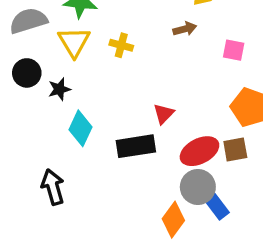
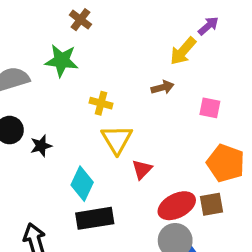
yellow triangle: (74, 42) -> (117, 139), moved
cyan diamond: (81, 128) -> (82, 184), moved
black rectangle: (136, 146) -> (95, 218), moved

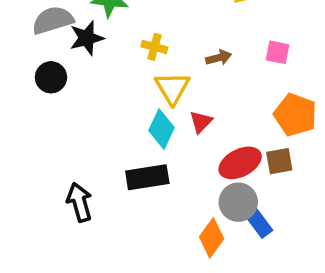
brown arrow: (163, 87) -> (219, 58), moved
black star: (41, 146) -> (87, 38), moved, size x1.4
cyan diamond: (82, 184) -> (162, 129), moved

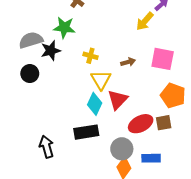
pink square: (278, 52) -> (163, 59), size x1.6
red triangle: (201, 122) -> (118, 100), size x1.5
gray circle: (238, 202) -> (122, 149), moved
blue rectangle: (258, 222) -> (151, 158), turned -54

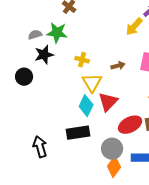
gray semicircle: (31, 40) -> (35, 35), moved, size x0.6

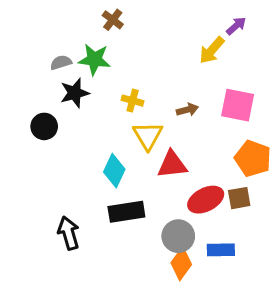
red triangle: (108, 102) -> (172, 165), turned 40
cyan diamond: (86, 106) -> (114, 171), moved

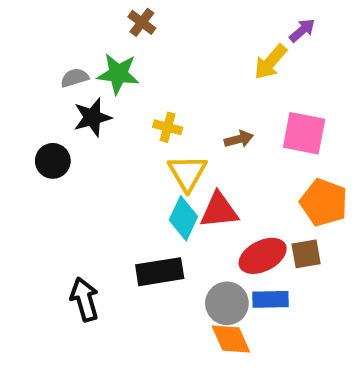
cyan diamond: (114, 171) -> (183, 218), moved
blue rectangle: (221, 250) -> (270, 299), moved
orange diamond: (181, 264) -> (231, 339), turned -60

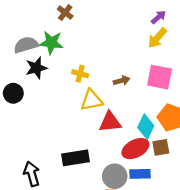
yellow arrow: (270, 62) -> (157, 38), moved
gray semicircle: (75, 78) -> (26, 45), size x1.5
yellow triangle: (187, 173) -> (92, 100), turned 50
cyan diamond: (183, 218) -> (146, 127), moved

